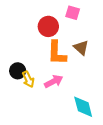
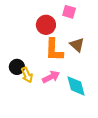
cyan diamond: (83, 107) -> (76, 86), moved

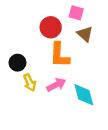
brown triangle: (77, 45) -> (85, 34), moved
black circle: (17, 67) -> (17, 63), moved

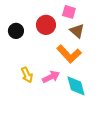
orange L-shape: (60, 55) -> (69, 54), moved, turned -45
black circle: (17, 63) -> (16, 31), moved

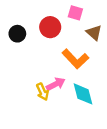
brown triangle: (77, 31) -> (94, 33), moved
yellow arrow: (27, 75) -> (43, 92), moved

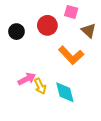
pink arrow: (56, 84) -> (27, 79), moved
cyan diamond: (83, 94) -> (65, 92), moved

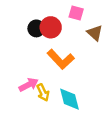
black circle: (16, 32) -> (36, 28), moved
orange L-shape: (71, 55) -> (61, 59), moved

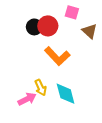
pink arrow: (29, 85) -> (27, 99), moved

